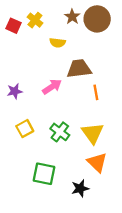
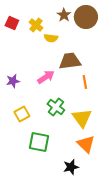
yellow cross: (35, 20) -> (36, 25), moved
green cross: (60, 132) -> (56, 107), moved
green square: (44, 174) -> (39, 142), moved

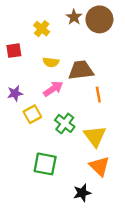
red square: (12, 23) -> (14, 51), moved, turned -32
yellow semicircle: (51, 38) -> (51, 62), moved
yellow square: (22, 114) -> (32, 114), moved

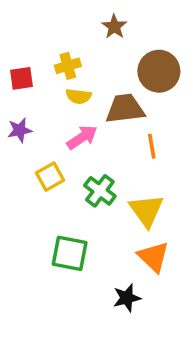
brown circle: (99, 19) -> (159, 71), moved
yellow cross: (42, 29) -> (68, 66), moved, turned 35
purple star: (15, 93) -> (20, 130), moved

